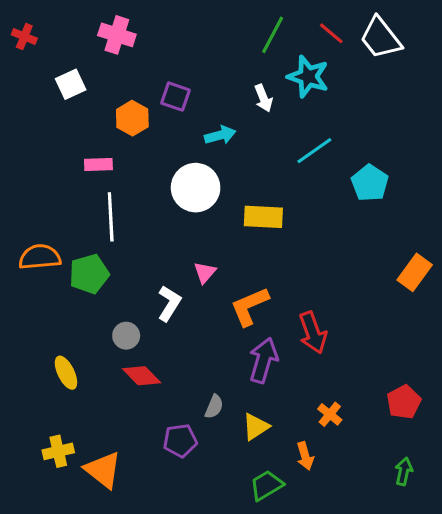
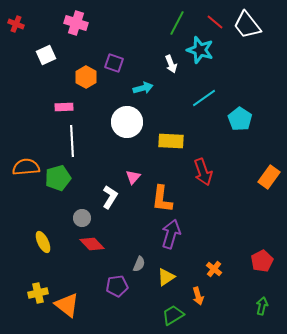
orange L-shape: (250, 306) -> (162, 199), turned -60
red arrow: (313, 333) -> (203, 172), moved

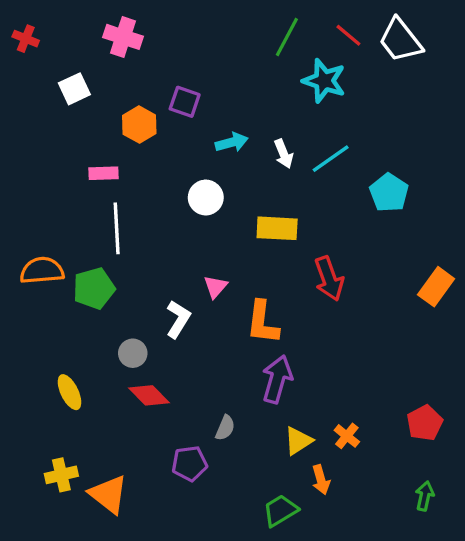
white arrow: (171, 64) -> (284, 154), moved
white circle: (127, 122) -> (206, 198), size x0.7
yellow triangle: (166, 277) -> (298, 441), moved

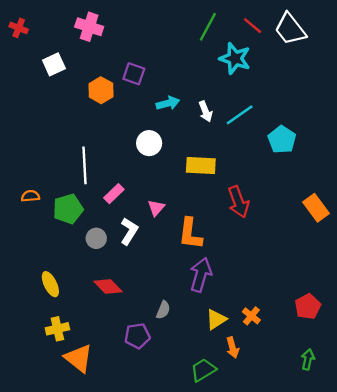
pink rectangle: (104, 173) -> (114, 194), moved, turned -42
orange semicircle: (42, 270) -> (30, 196), size x0.6
orange rectangle: (436, 287) -> (316, 208), turned -72
gray circle: (133, 353) -> (96, 238), moved
yellow cross: (61, 475) -> (57, 329), moved

